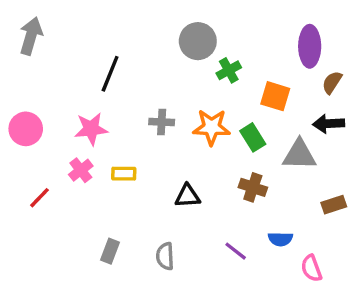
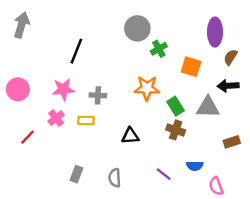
gray cross: (162, 122) -> (98, 95), moved
green rectangle: (253, 137) -> (176, 106), moved

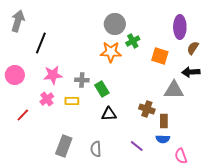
black line: (76, 51) -> (41, 43), moved
orange star: (147, 88) -> (111, 52), moved
green rectangle: (176, 106) -> (102, 89), moved
brown rectangle: (232, 142) -> (164, 121), moved, turned -72
gray rectangle: (76, 174) -> (64, 146), size x1.5

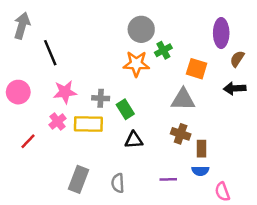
black line: (41, 43) -> (50, 53), turned -45
gray triangle: (174, 90) -> (183, 99), moved
yellow rectangle: (72, 101) -> (88, 124), size x1.6
purple line: (137, 146) -> (168, 179), turned -40

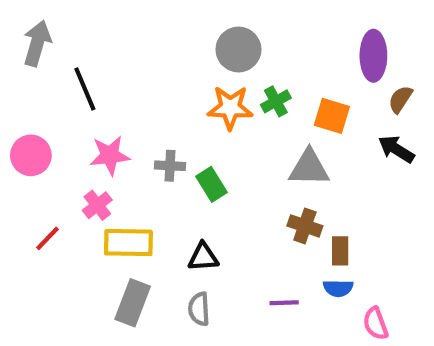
green cross: (163, 50) -> (276, 101), moved
black arrow: (235, 88) -> (396, 149), turned 35
yellow rectangle: (88, 124) -> (128, 243), moved
black triangle: (134, 140) -> (203, 257), moved

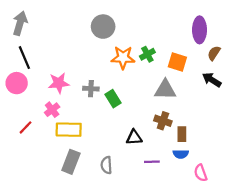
gray circle: (238, 49) -> (103, 27), moved
black line: (85, 89) -> (24, 58), moved
black triangle: (203, 257) -> (134, 137), moved

